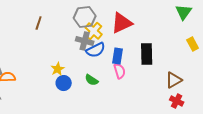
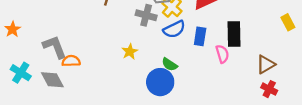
gray cross: (85, 41) -> (146, 15), moved
pink semicircle: (120, 71) -> (222, 54), moved
blue circle: (64, 83) -> (160, 82), moved, size x1.5

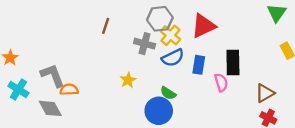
cyan cross: (21, 73) -> (18, 90), moved

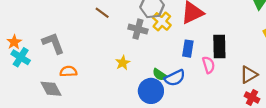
brown line: (106, 26) -> (102, 13), turned -72
blue semicircle: (173, 58) -> (175, 78), moved
gray L-shape: (53, 75) -> (53, 43), moved
cyan cross: (18, 90) -> (21, 57), moved

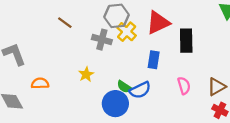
black rectangle: (219, 46) -> (186, 41), moved
pink semicircle: (209, 65) -> (184, 86), moved
orange semicircle: (68, 71) -> (40, 83), moved

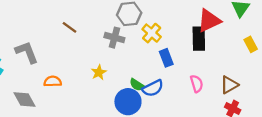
brown line: (65, 23) -> (69, 27), moved
red triangle: (158, 23) -> (209, 21), moved
yellow cross: (127, 32) -> (152, 33), moved
blue rectangle: (154, 60) -> (166, 58), turned -30

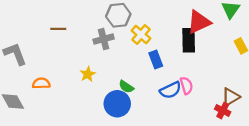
brown line: (69, 27) -> (58, 29), turned -35
gray cross: (114, 38) -> (104, 39), turned -30
brown triangle: (229, 85) -> (231, 97), moved
blue semicircle: (153, 88) -> (170, 90), moved

